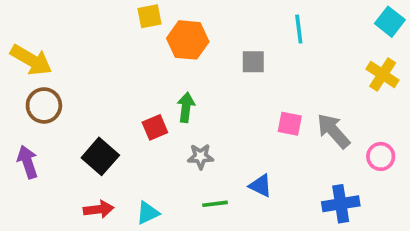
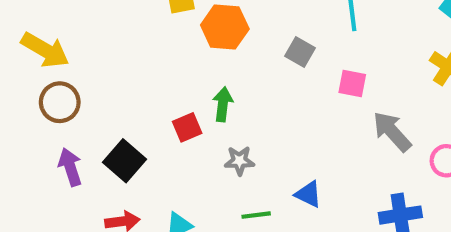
gray square: (253, 62) -> (300, 52), turned 30
pink square: (290, 124) -> (352, 83), moved
purple arrow: (28, 162) -> (70, 167), moved

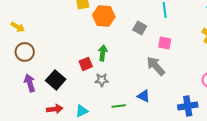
yellow arrow: (45, 50) -> (18, 27), size x0.6
gray arrow: (392, 131) -> (156, 66), moved
gray star: (239, 161) -> (102, 80), moved

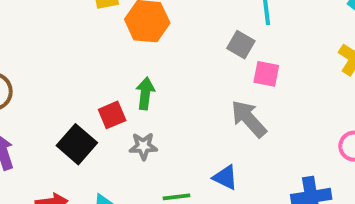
gray square: (140, 28) -> (241, 45), moved
black square: (56, 80) -> (77, 144), moved

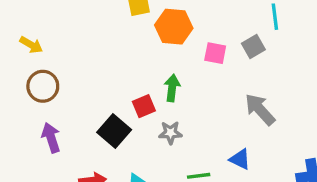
gray square: (241, 45) -> (253, 46), turned 30
pink square: (266, 74) -> (215, 53), moved

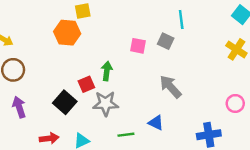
orange hexagon: (174, 27) -> (67, 33), moved
gray square: (253, 46) -> (166, 41), turned -35
gray star: (170, 133) -> (106, 103), size x1.5

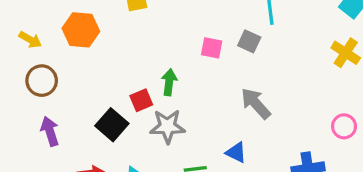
orange hexagon: (67, 33) -> (81, 30), moved

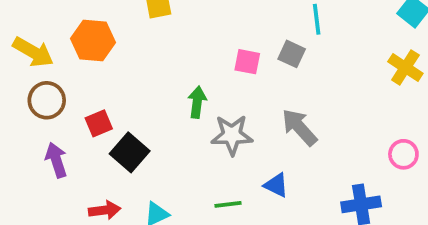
yellow arrow: (30, 40) -> (33, 52), size x1.5
red square: (141, 100) -> (99, 123), moved
gray star: (167, 126) -> (232, 135), moved

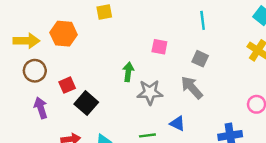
yellow arrow: (33, 52) -> (26, 41), turned -30
gray square: (292, 54) -> (200, 59), moved

